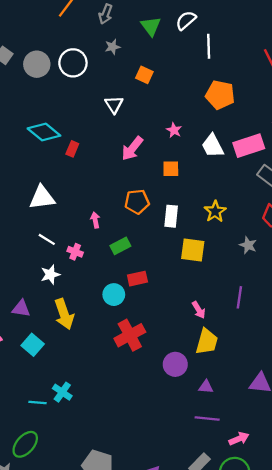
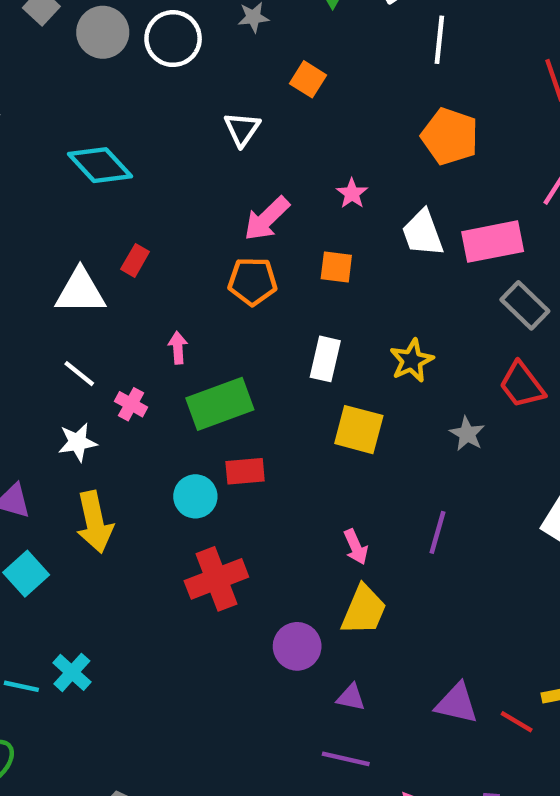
red rectangle: (72, 149) -> (135, 260), moved
orange pentagon: (137, 202) -> (252, 281), moved
green rectangle: (120, 246) -> (220, 404), size x1.6

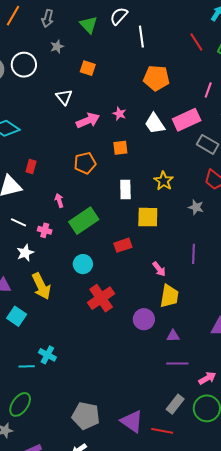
pink arrow: (267, 219) -> (88, 120), moved, turned -145
red rectangle: (245, 471) -> (123, 245), moved

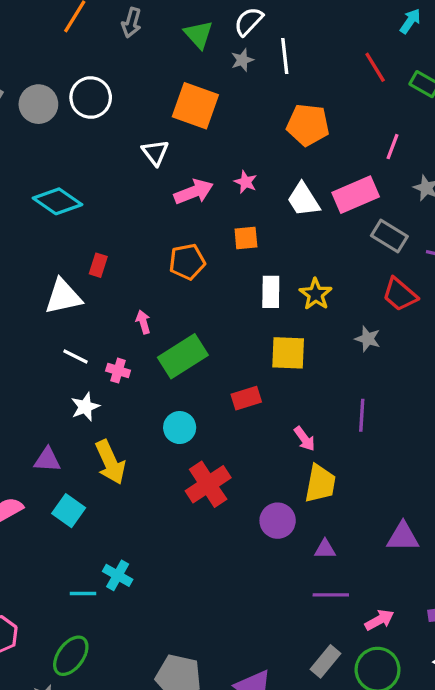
gray star: (57, 47) -> (242, 60), moved
orange square: (88, 68) -> (195, 106), size x1.8
white rectangle: (125, 189) -> (271, 292), moved

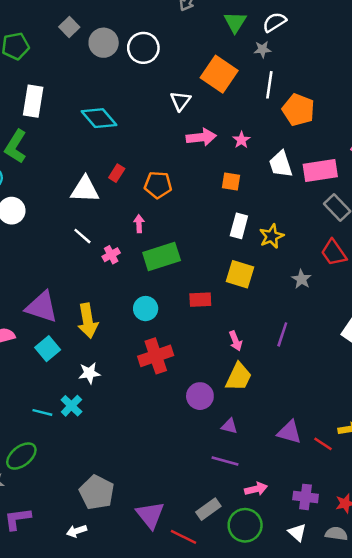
white line: (285, 56) -> (269, 85), moved
orange pentagon: (187, 262) -> (158, 185), moved
pink cross: (118, 371) -> (111, 255), turned 30
white star: (85, 407) -> (89, 373), moved
purple triangle: (47, 460) -> (42, 307), size x1.6

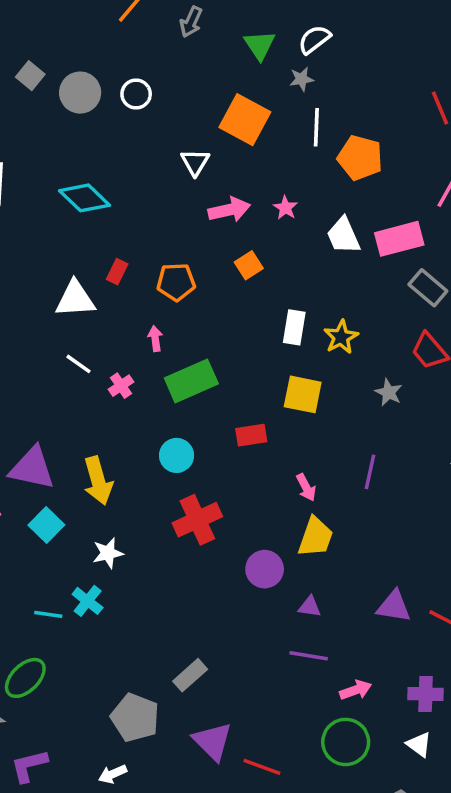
white circle: (143, 48) -> (136, 94), size x0.7
orange square: (231, 181) -> (249, 265), moved, turned -36
gray rectangle: (208, 509) -> (190, 675), moved

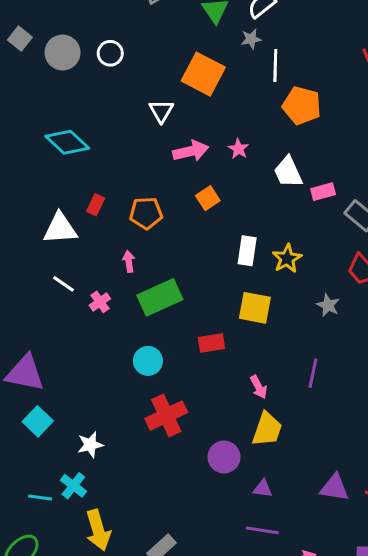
white line: (316, 127) -> (275, 66), moved
pink rectangle: (399, 239) -> (323, 192), moved, size x0.6
yellow arrow: (98, 481) -> (98, 530), moved

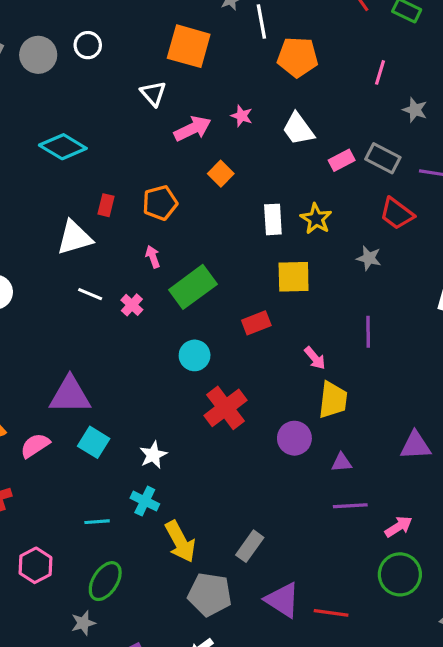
pink rectangle: (323, 192) -> (342, 160), moved
cyan line: (40, 498) -> (97, 522), moved

